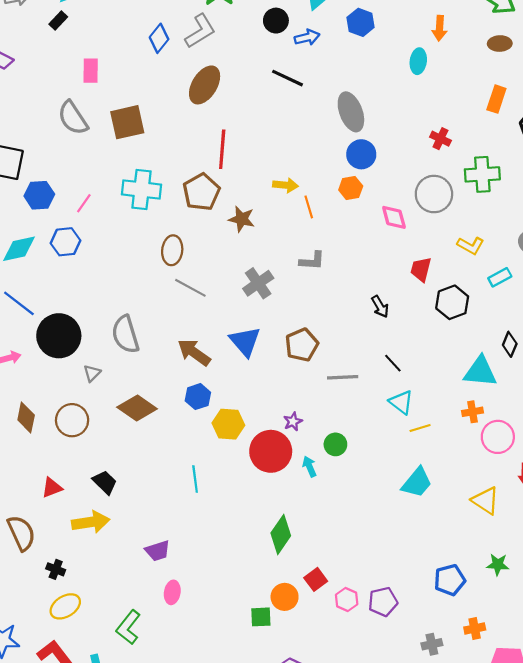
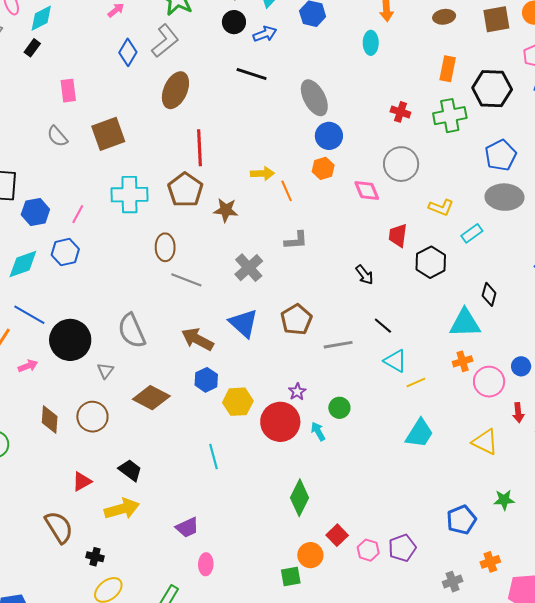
gray semicircle: (73, 118) -> (57, 136), size x0.7
green cross: (482, 174) -> (450, 116), moved

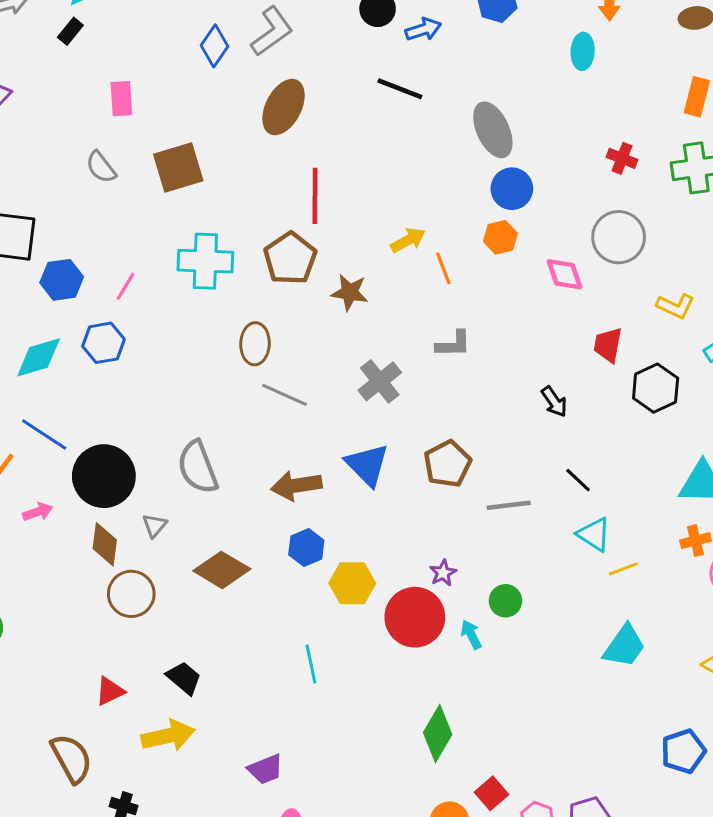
yellow arrow: (262, 173) -> (408, 240), turned -30
brown arrow: (197, 339) -> (296, 486), turned -40
brown diamond: (50, 420) -> (105, 544), moved
blue pentagon: (461, 520) -> (683, 751), moved

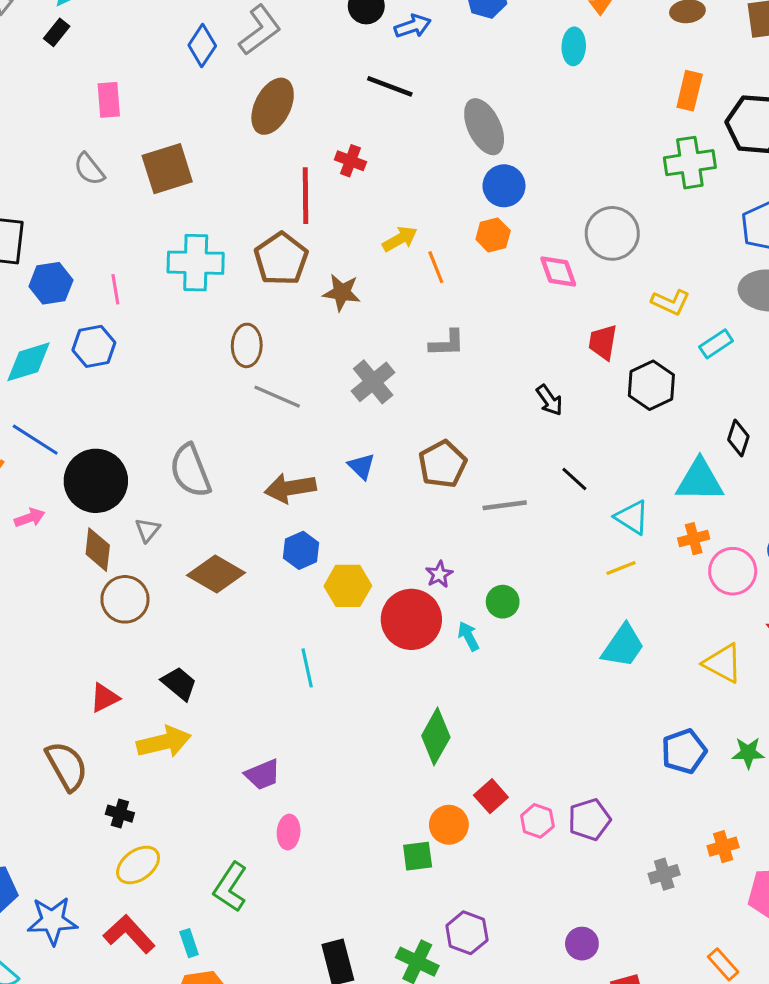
red cross: (622, 158) -> (350, 161), moved
pink line: (125, 286) -> (115, 289), turned -40
blue triangle: (367, 465) -> (362, 466), size x0.6
cyan triangle: (594, 534) -> (632, 517), moved

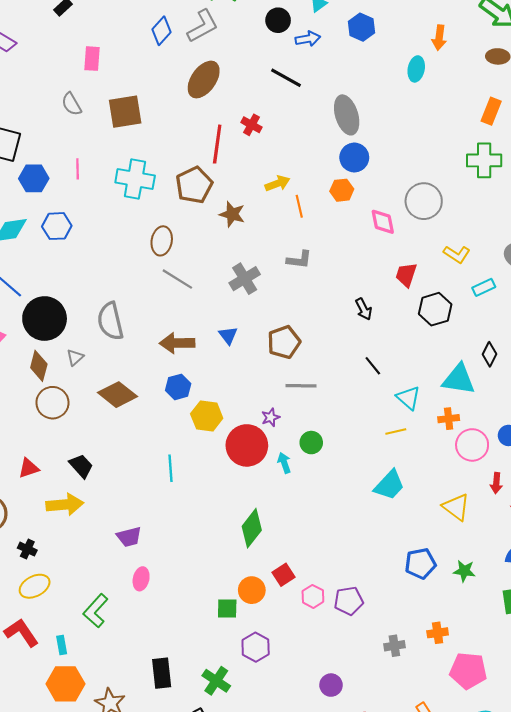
pink line: (115, 289) -> (78, 169), moved
gray line: (505, 505) -> (301, 386), moved
purple hexagon: (467, 933) -> (256, 647), moved

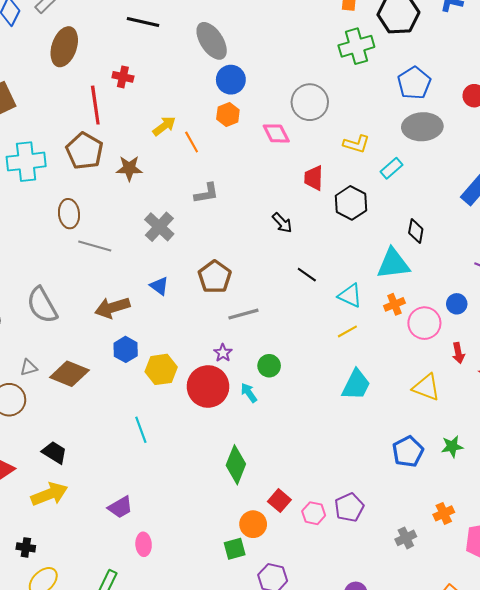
gray triangle: (75, 357) -> (29, 367), moved, turned 42

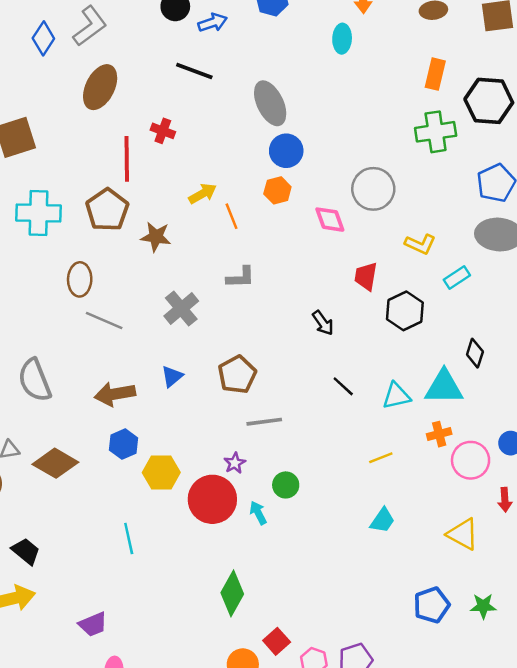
blue triangle: (159, 286) -> (172, 376), turned 36
cyan triangle: (350, 296) -> (396, 396), moved, turned -45
cyan trapezoid: (356, 385) -> (383, 520), size x0.7

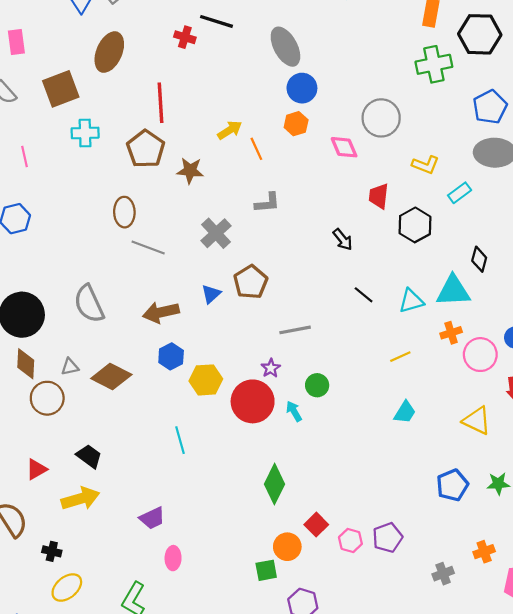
brown ellipse: (100, 87) -> (109, 52), moved
red cross: (163, 131) -> (185, 37), moved
cyan cross: (38, 213) -> (85, 133), moved, size x0.7
brown pentagon: (237, 375) -> (251, 282), moved

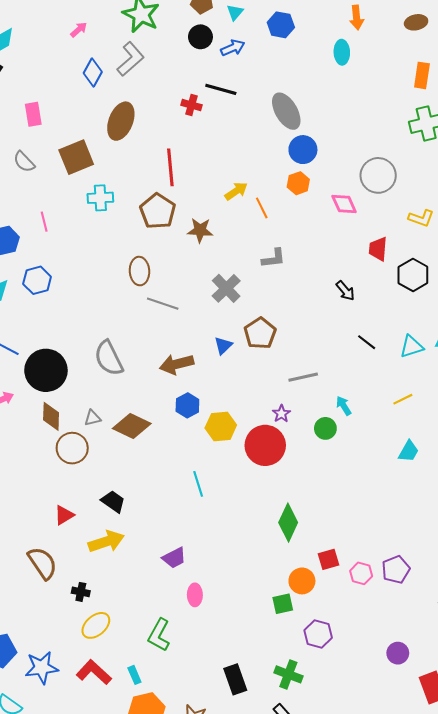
cyan arrow: (294, 411) -> (344, 406), moved
red square: (316, 525) -> (329, 559), turned 30

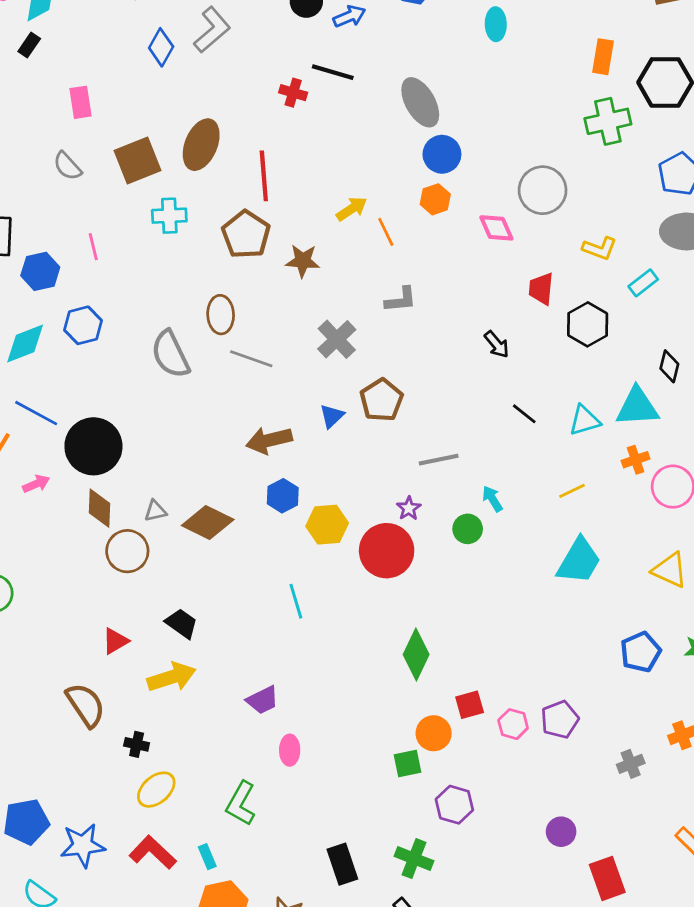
brown ellipse: (121, 121) -> (201, 145), moved
gray semicircle: (109, 358) -> (170, 354), moved
cyan trapezoid: (409, 451) -> (579, 561), size x1.6

